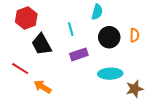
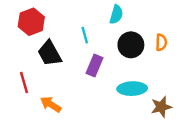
purple rectangle: (79, 54) -> (94, 65), turned -48
red line: (20, 69) -> (24, 82), turned 42

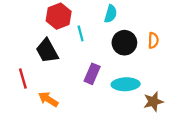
red hexagon: (31, 22) -> (59, 16), moved
purple rectangle: (94, 65) -> (92, 74), moved

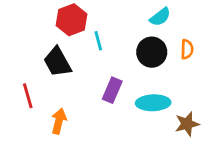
cyan semicircle: (111, 14) -> (160, 17), moved, turned 36
orange arrow: (48, 99) -> (59, 121), turned 72

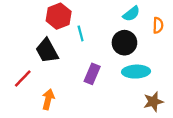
orange semicircle: (187, 49) -> (158, 25), moved
red line: (28, 96) -> (23, 78), turned 60
cyan ellipse: (153, 103) -> (136, 72), moved

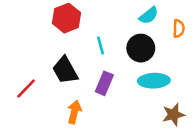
cyan line: (81, 33) -> (100, 45), moved
black trapezoid: (47, 51) -> (65, 70), moved
orange arrow: (48, 99) -> (74, 112), moved

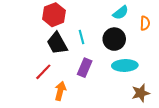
black trapezoid: (65, 70) -> (57, 43), moved
red line: (26, 88) -> (43, 72), moved

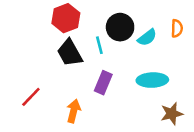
cyan semicircle: (121, 13) -> (147, 37), moved
black circle: (114, 39) -> (120, 27), moved
red line: (43, 72) -> (31, 97), moved

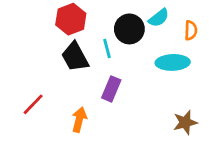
cyan semicircle: (147, 37) -> (159, 18), moved
cyan ellipse: (152, 80) -> (173, 62), moved

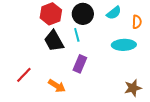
black circle: (129, 29) -> (83, 14), moved
orange arrow: (79, 120) -> (57, 86), turned 108

